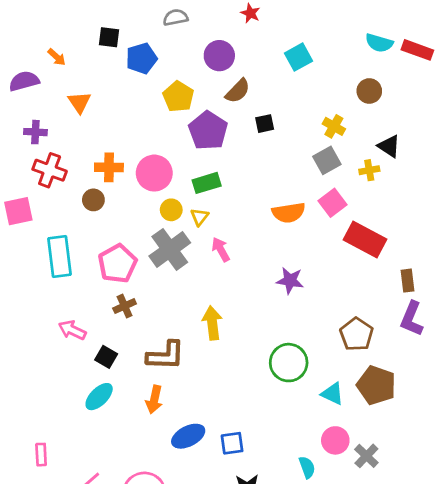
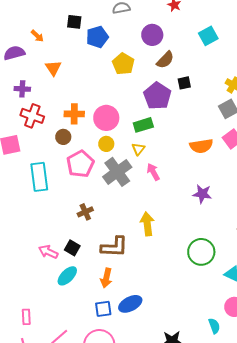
purple pentagon: (208, 131) -> (157, 96), moved
yellow circle: (171, 210) -> (106, 144), moved
pink pentagon: (117, 264) -> (80, 164), moved
pink arrow: (72, 330) -> (48, 252), moved
blue square: (232, 443) -> (103, 309), moved

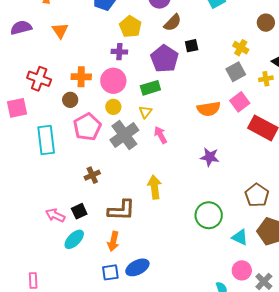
purple semicircle: (14, 53) -> (21, 28), moved
purple cross: (22, 89) -> (119, 52), moved
black square: (72, 248) -> (79, 211), turned 35

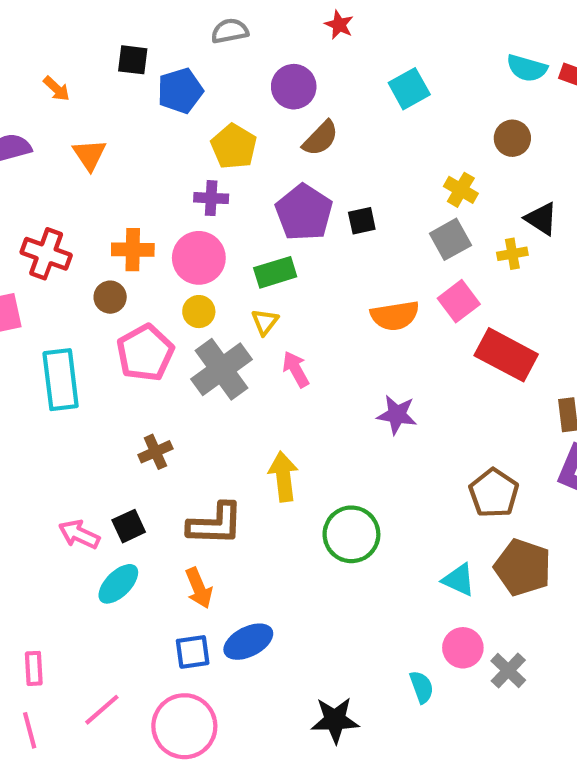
black square: (192, 46) -> (362, 221), moved
green circle: (209, 215) -> (351, 534), moved
orange arrow: (113, 241) -> (199, 588), turned -36

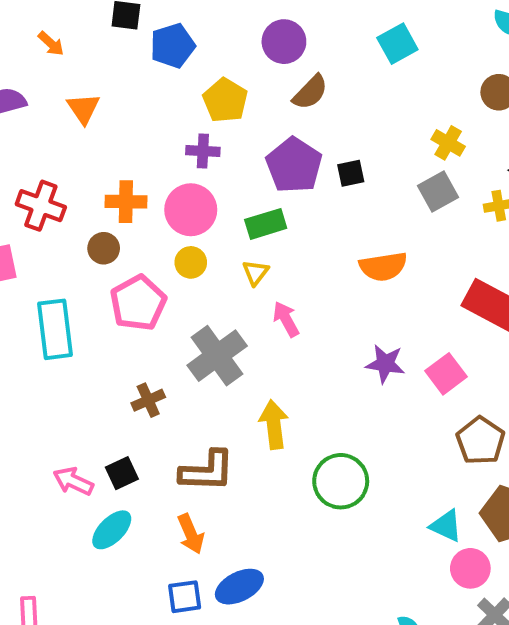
pink square: (459, 301) -> (446, 374), moved
gray cross: (221, 369) -> (217, 356), moved
pink circle: (463, 648) -> (470, 568), moved

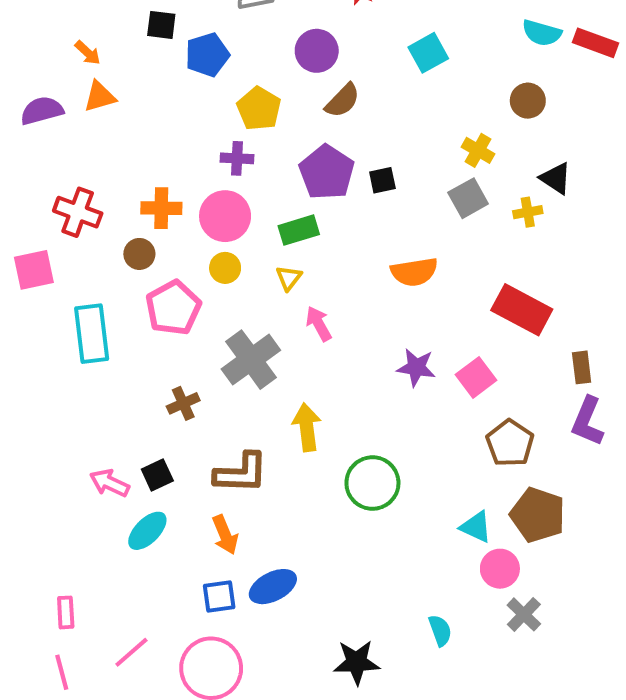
orange triangle: (83, 108) -> (100, 97), moved, turned 48

